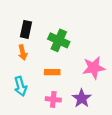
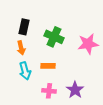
pink star: (94, 68) -> (88, 44), moved
cyan arrow: (20, 86) -> (25, 71), moved

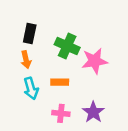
pink star: (88, 44) -> (95, 61), moved

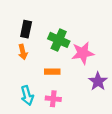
cyan arrow: (31, 88) -> (27, 96), moved
purple star: (93, 112) -> (98, 81), moved

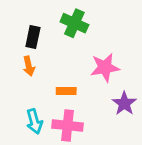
green cross: (59, 40) -> (74, 23), moved
pink cross: (53, 99) -> (68, 126), size x1.5

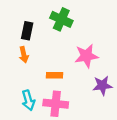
purple star: (124, 103) -> (102, 85), turned 30

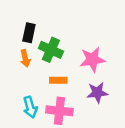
green cross: (61, 19) -> (51, 50), moved
purple star: (102, 85) -> (97, 93), moved

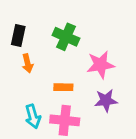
black rectangle: (29, 33) -> (18, 35), moved
green cross: (51, 50) -> (66, 37), moved

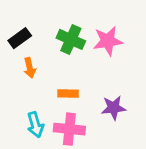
black rectangle: (18, 35) -> (20, 38), turned 42
pink star: (101, 65) -> (108, 41), moved

